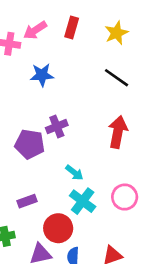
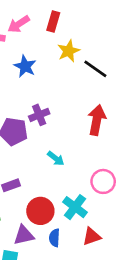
yellow star: (116, 33) -> (69, 51), moved
blue star: (42, 75) -> (25, 66), turned 30
cyan cross: (83, 201) -> (75, 207), moved

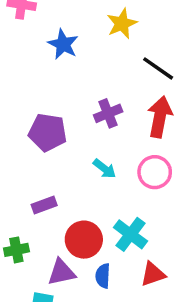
black line: (95, 69) -> (158, 68), moved
purple cross: (39, 115) -> (108, 113), moved
pink circle: (103, 181) -> (155, 172), moved

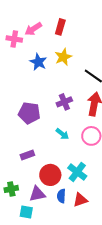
yellow star: (122, 24) -> (63, 57), moved
green cross: (16, 250) -> (11, 189), moved
red triangle: (153, 274) -> (80, 200), moved

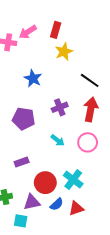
yellow star: (63, 57) -> (64, 52), moved
blue star: (38, 62) -> (33, 78), moved
blue semicircle: (61, 196) -> (57, 204), turned -136

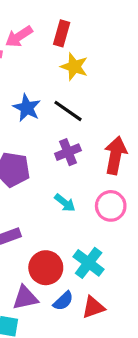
yellow star: (64, 52) -> (74, 67), turned -30
black line: (90, 80) -> (68, 111), moved

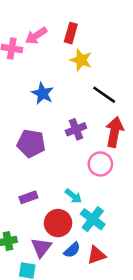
black line: (68, 111) -> (104, 95), moved
cyan arrow: (65, 203) -> (73, 196), moved
pink circle: (111, 206) -> (100, 164), moved
purple triangle: (25, 298) -> (41, 247), turned -40

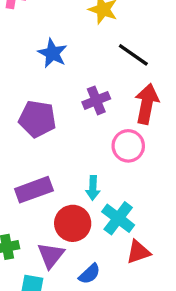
cyan arrow: (73, 196) -> (93, 188), turned 54
purple rectangle: (28, 197) -> (34, 190), size x1.5
blue semicircle: (72, 250) -> (90, 274), moved
red triangle: (97, 255) -> (138, 252), moved

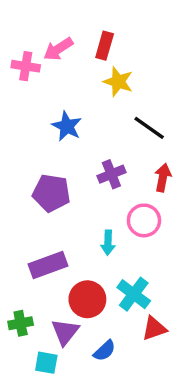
red arrow: (147, 104) -> (163, 178), size x0.7
cyan arrow: (93, 188) -> (108, 243), moved

